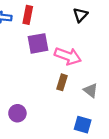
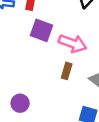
purple square: (38, 43) -> (42, 30), turned 30

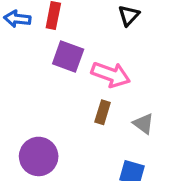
purple circle: (20, 103) -> (39, 156), size x1.5

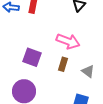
purple square: (68, 56) -> (32, 57), moved

